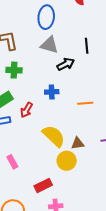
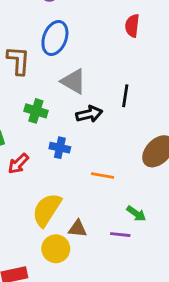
blue ellipse: (46, 17) -> (55, 38), moved
green cross: (14, 70) -> (36, 111), moved
yellow semicircle: (54, 136) -> (47, 210), turned -115

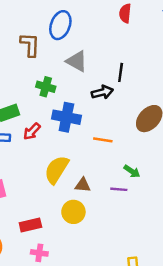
black arrow: (89, 114) -> (102, 92), moved
blue cross: (60, 148) -> (66, 117), size x1.6
yellow circle: (56, 249) -> (73, 212), moved

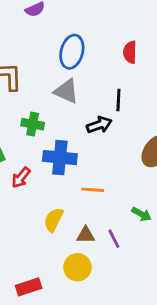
red semicircle: (125, 13) -> (130, 52), moved
blue ellipse: (60, 25) -> (72, 52), moved
orange line: (103, 140) -> (93, 190), moved
yellow semicircle: (57, 170) -> (54, 220), size x0.7
purple line: (119, 189) -> (114, 239), moved, turned 63

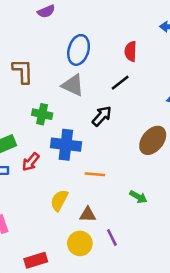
black line: (118, 100) -> (120, 83), moved, turned 48
black arrow: (99, 125) -> (102, 116), turned -30
purple line: (114, 239) -> (112, 237), moved

